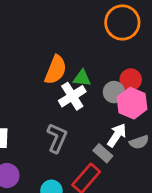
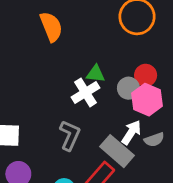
orange semicircle: (56, 70) -> (51, 27), moved, turned -44
gray rectangle: (103, 153) -> (117, 151), size x1.6

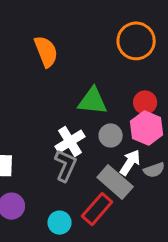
green triangle: (96, 74) -> (93, 101), size x1.5
gray circle: (128, 88) -> (111, 135), moved
white cross: (86, 92) -> (70, 142), moved

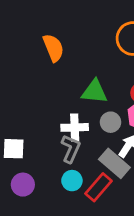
white cross: (70, 142) -> (75, 127), turned 30
cyan circle: (60, 223) -> (72, 181), moved

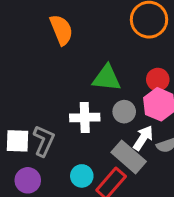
gray L-shape: (71, 149) -> (44, 141), moved

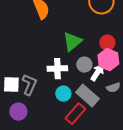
green triangle: (107, 78) -> (72, 42), turned -45
white arrow: (143, 138) -> (97, 73), moved
cyan circle: (82, 176) -> (63, 94), moved

